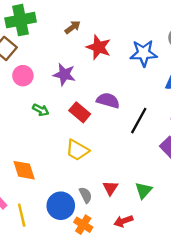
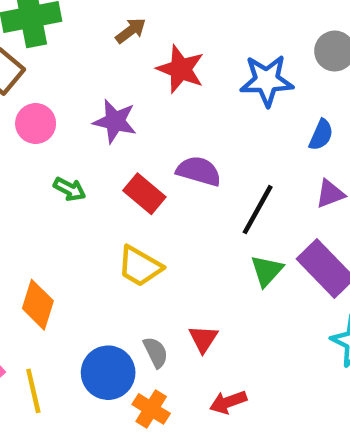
orange diamond: (24, 170) -> (38, 305), turned 35
green triangle: (144, 190) -> (267, 271), moved

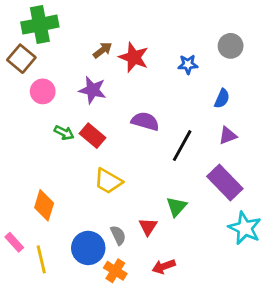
brown arrow: (131, 31) -> (102, 50), moved
blue star: (267, 80) -> (188, 64), size x0.6
red rectangle: (144, 194) -> (93, 136), moved
green triangle: (267, 271) -> (176, 207), moved

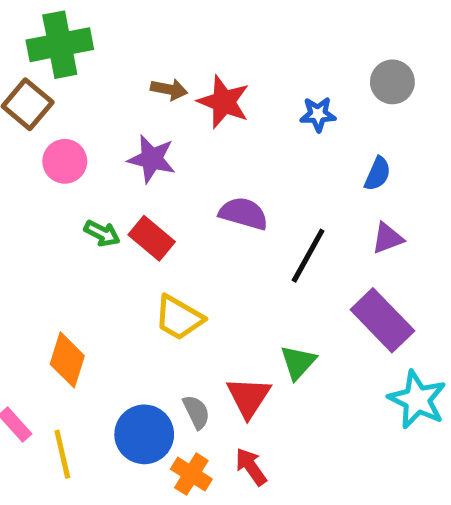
brown arrow: (102, 50) -> (169, 89), turned 48
red triangle: (148, 227) -> (248, 397), size x1.4
red arrow: (164, 266) -> (251, 467), moved, turned 75

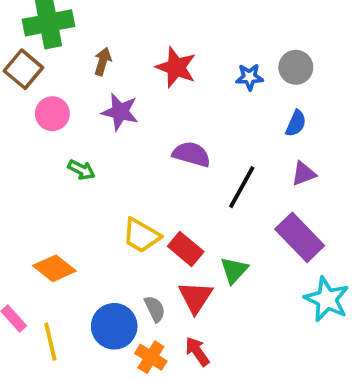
gray circle: (392, 82) -> (296, 67), moved
brown arrow: (169, 89) -> (103, 62), moved, turned -84
red rectangle: (152, 238) -> (186, 249), moved
orange diamond: (67, 360) -> (54, 268), turned -69

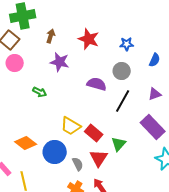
gray circle: (296, 67) -> (122, 71), moved
pink circle: (52, 114) -> (15, 63), moved
blue semicircle: (296, 123) -> (155, 60), moved
blue circle: (114, 326) -> (55, 152), moved

